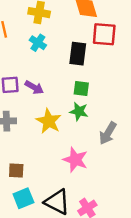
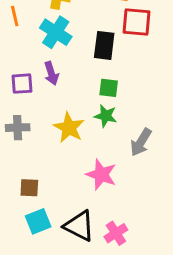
cyan cross: (38, 43) -> (56, 32), size x1.5
purple arrow: (34, 87) -> (51, 73), moved, turned 42

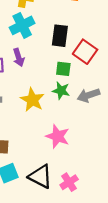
red square: (136, 22) -> (85, 52), moved, turned 30
cyan cross: (56, 32) -> (22, 25), turned 30
gray arrow: (141, 142) -> (88, 95), moved, turned 40

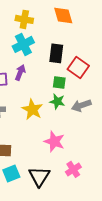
purple arrow: (19, 57) -> (20, 72), turned -140
black triangle: (40, 176) -> (39, 176), turned 35
pink cross: (69, 182) -> (73, 169), moved

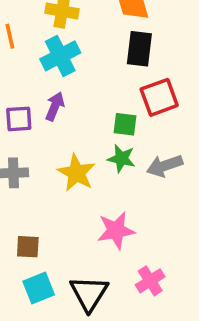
black rectangle: (56, 53) -> (139, 49), moved
red square: (78, 67) -> (159, 97), turned 35
pink star: (54, 141) -> (116, 230), turned -30

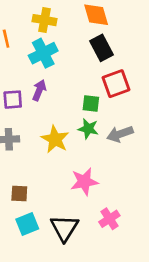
black rectangle: (139, 49) -> (101, 48), turned -35

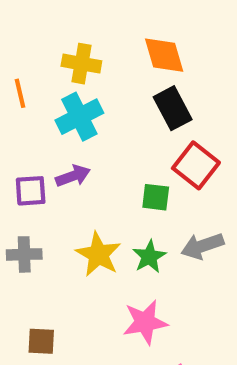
red square: (116, 84) -> (196, 165), turned -32
purple arrow: (39, 90) -> (73, 176), turned 48
green star: (88, 129) -> (149, 257), moved, turned 30

